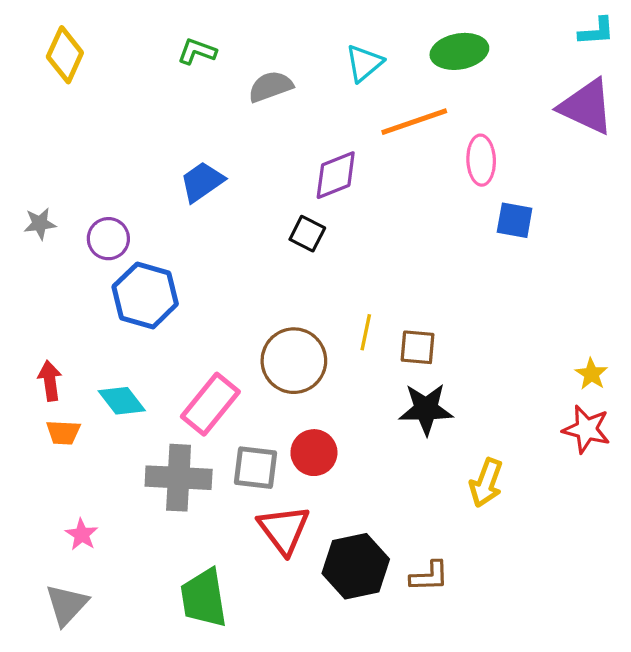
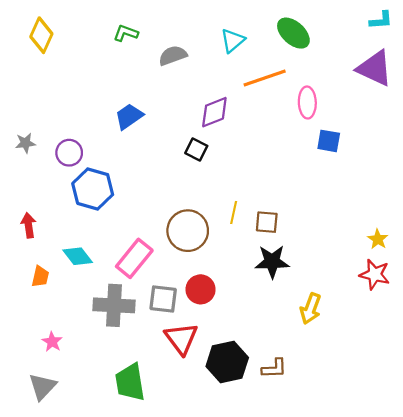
green ellipse: (459, 51) -> (293, 33), turned 52
red arrow: (50, 381) -> (29, 225), moved
orange trapezoid: (63, 433) -> (40, 277), turned -80

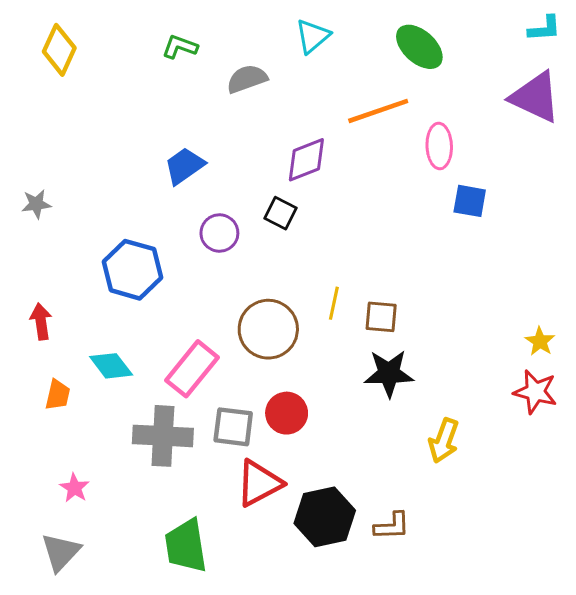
cyan triangle: (233, 41) -> (313, 36), moved
purple circle: (69, 153) -> (219, 233), moved
red triangle: (181, 339) -> (259, 483), turned 39

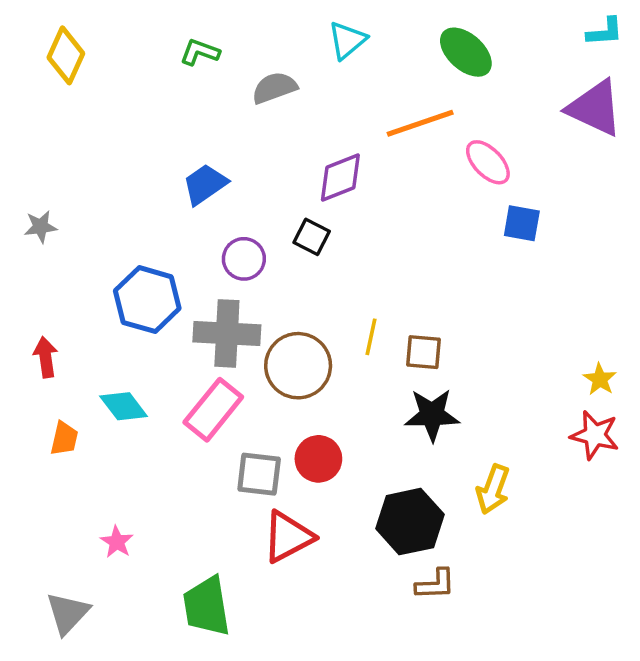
pink ellipse: (439, 146) -> (488, 162), turned -42
gray cross: (163, 436) -> (227, 333), moved
pink star: (74, 488) -> (117, 542), moved
black hexagon: (325, 517) -> (410, 522), moved

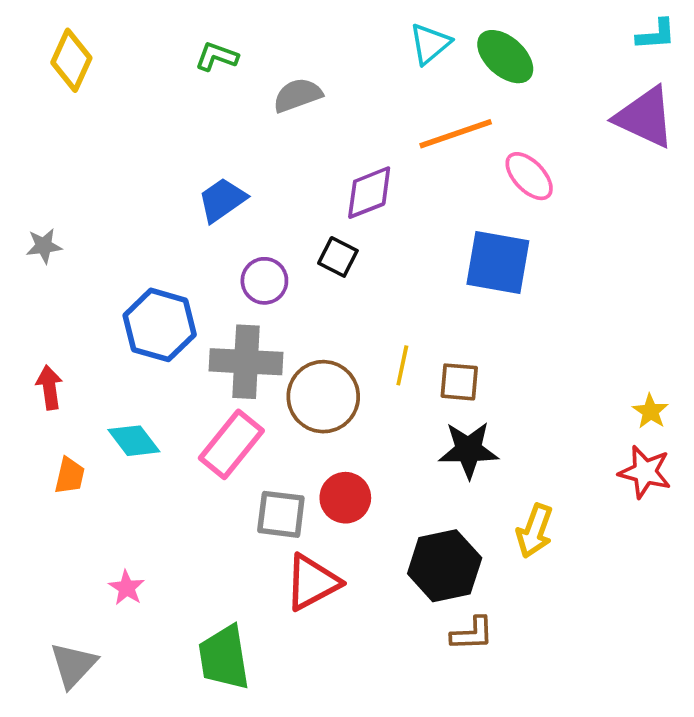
cyan triangle: (347, 40) -> (430, 44), moved
blue square: (522, 223) -> (498, 262), moved, size x1.6

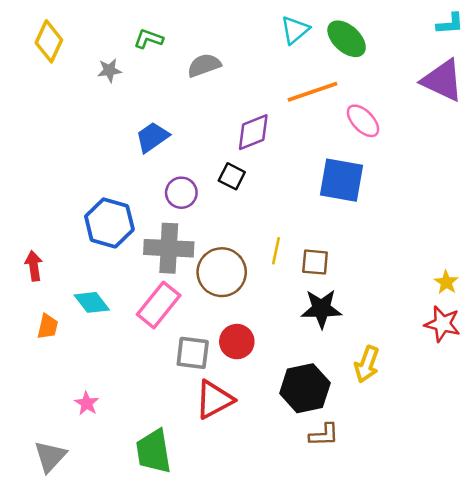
gray star: (44, 246) -> (109, 70), moved

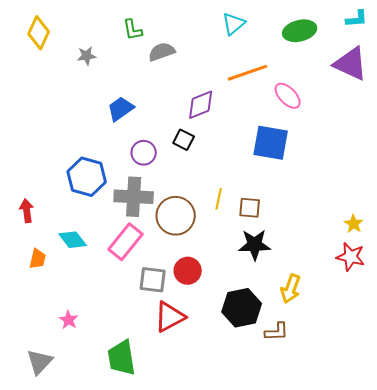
green L-shape: (149, 39) -> (133, 30), moved, turned -120
green ellipse: (347, 39) -> (300, 31), moved, turned -56
brown L-shape: (324, 435) -> (277, 332), moved

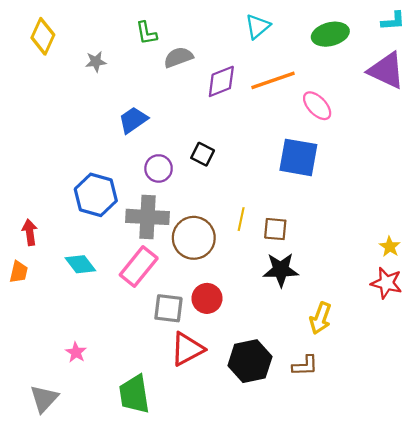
purple diamond: (201, 105) -> (221, 81), moved
orange trapezoid: (38, 259) -> (19, 272), moved
black hexagon: (242, 308) -> (250, 361), moved

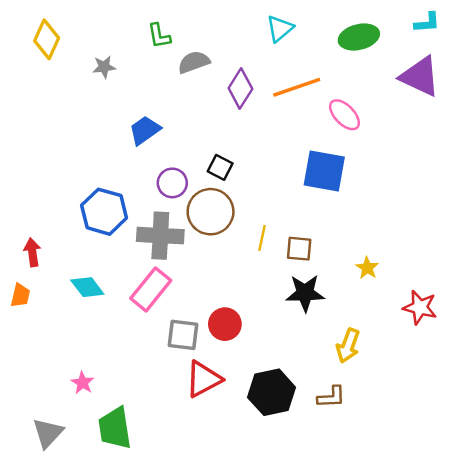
purple diamond: (221, 81) -> (240, 88), turned -36
brown circle: (194, 238) -> (211, 212), moved
yellow star: (390, 247) -> (367, 268), moved
green trapezoid: (134, 394) -> (115, 428), moved

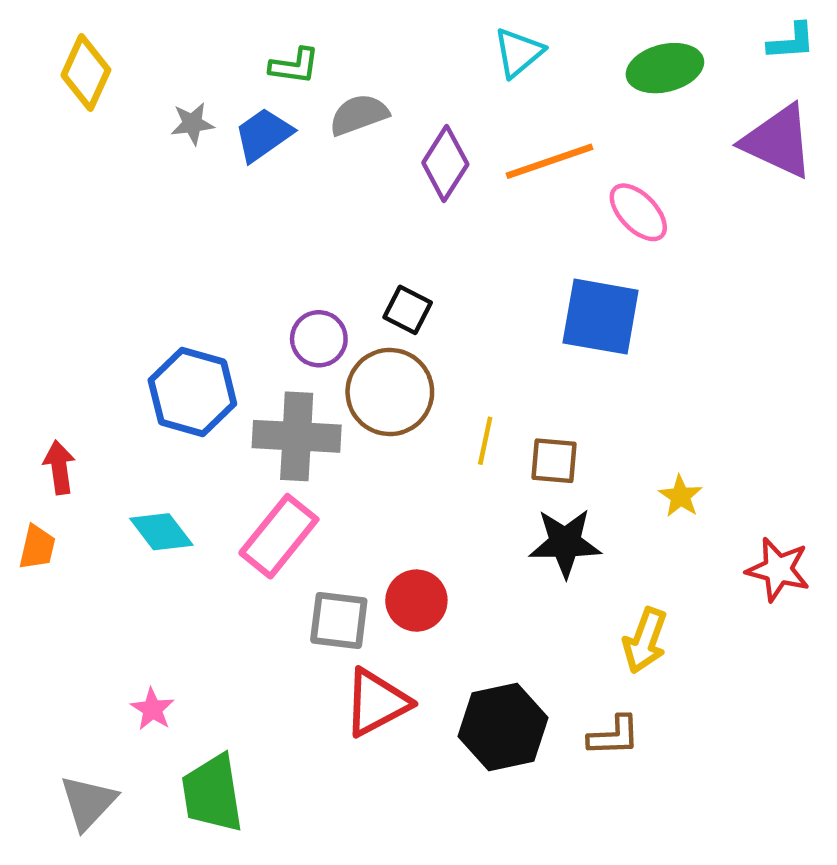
green L-shape: (159, 36) -> (294, 66), turned -72
blue trapezoid: (145, 130) -> (263, 135), moved

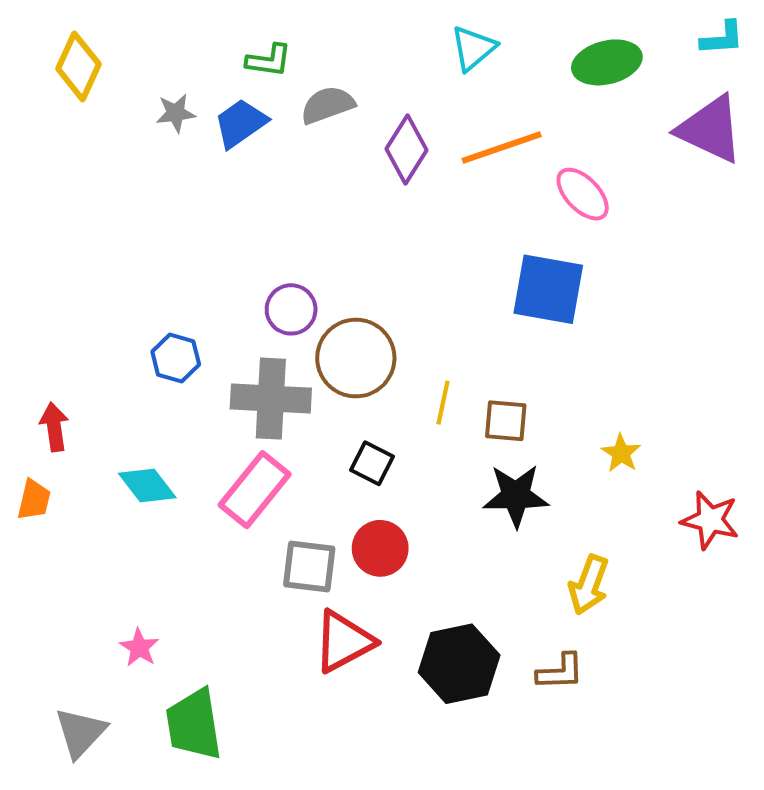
black square: (408, 310) -> (372, 463), moved
blue hexagon: (192, 392) -> (176, 358), size x0.6

